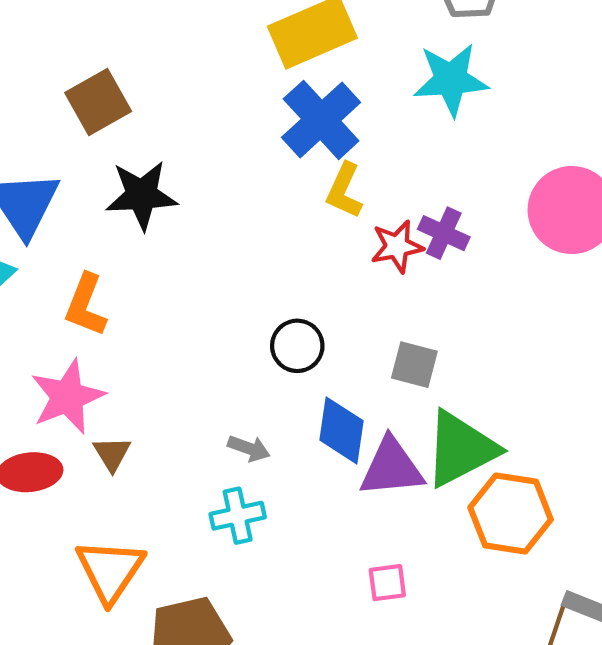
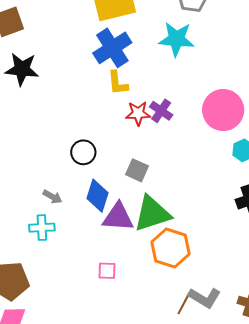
yellow L-shape: (344, 191) -> (118, 83), turned -40

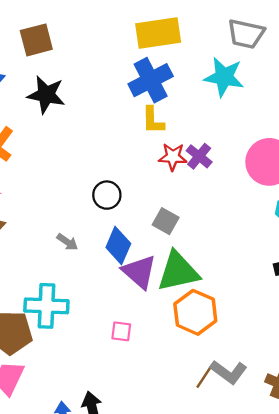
purple triangle: (118, 217) -> (139, 272), turned 32
cyan cross: (42, 228) -> (46, 306), moved, size x1.5

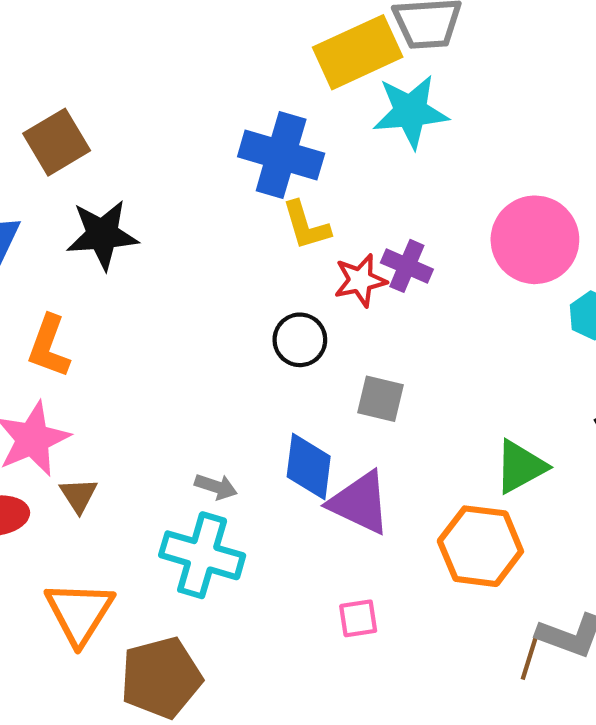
yellow rectangle: (158, 33) -> (358, 52), moved
blue cross: (151, 80) -> (281, 155), turned -30
black circle: (107, 195) -> (300, 340), moved
green triangle: (178, 272) -> (520, 467), moved, size x0.7
cyan cross: (46, 306) -> (202, 555), moved, turned 30

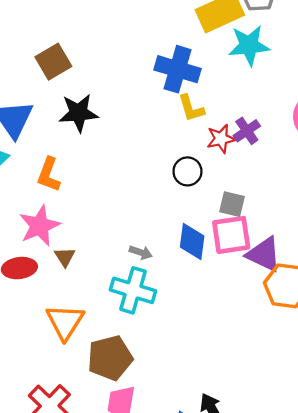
purple cross: (407, 266) -> (247, 131), turned 32
purple triangle: (360, 503) -> (264, 254), moved
pink square: (358, 618) -> (231, 235), moved, size x1.8

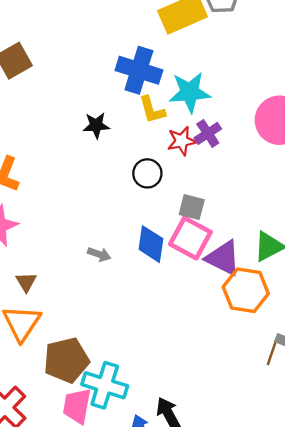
cyan star: (249, 45) -> (190, 92), moved
black star: (78, 113) -> (96, 125), moved, size x0.7
pink square: (231, 235) -> (190, 238), turned 36
brown triangle: (65, 257) -> (26, 282), moved
cyan cross: (133, 290) -> (105, 385), moved

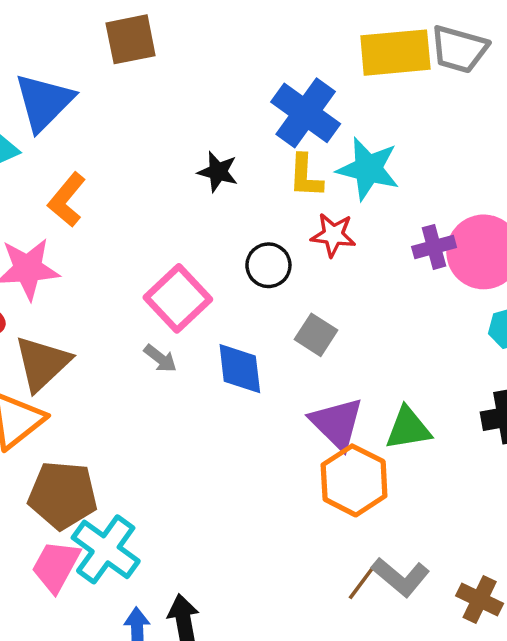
purple cross: (208, 133) -> (434, 247), moved
pink square: (190, 238) -> (178, 298), moved
blue diamond: (151, 244) -> (240, 369), turned -33
brown triangle: (26, 282) -> (42, 363), size x1.8

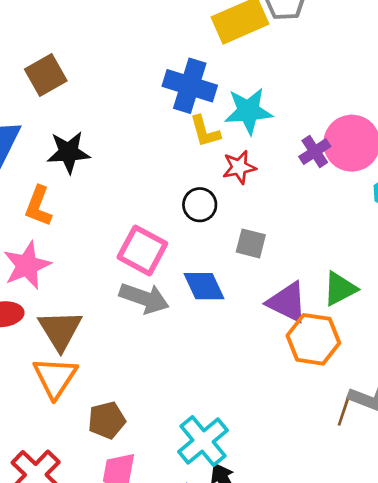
black star: (218, 172) -> (68, 152), moved, size x1.4
gray arrow: (160, 358) -> (144, 298), size x1.8
brown pentagon: (63, 495) -> (107, 420), size x0.7
cyan cross: (106, 549) -> (203, 441), moved, turned 33

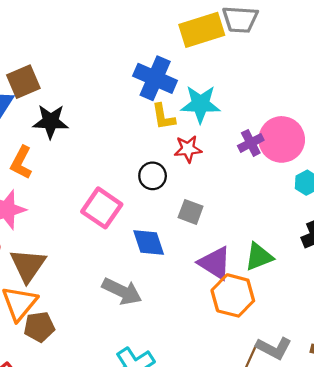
brown square: (46, 75) -> (23, 82), moved
gray arrow: (144, 298) -> (122, 291), moved
brown pentagon: (107, 420) -> (39, 327), moved

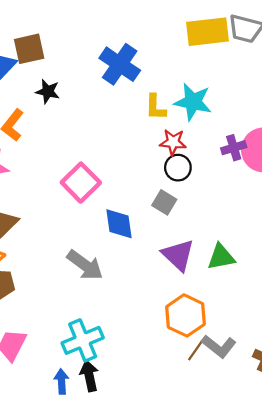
blue cross: (155, 78) -> (120, 64), moved
black star: (51, 121) -> (48, 91), size x0.7
black circle: (153, 176) -> (178, 168), moved
orange hexagon: (233, 295) -> (185, 315), moved

